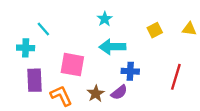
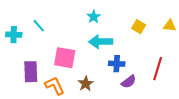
yellow square: (155, 30) -> (139, 27), turned -32
cyan cross: (26, 48) -> (14, 35), moved
purple semicircle: (119, 92) -> (129, 82), moved

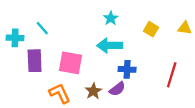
cyan star: (94, 17) -> (111, 18), moved
purple rectangle: (31, 72) -> (35, 61), moved
purple semicircle: (129, 82) -> (117, 89), moved

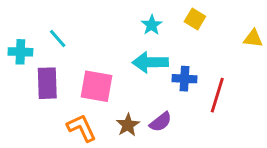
yellow square: (151, 29) -> (195, 19), moved
blue cross: (127, 69) -> (184, 79), moved
red line: (172, 75) -> (217, 95), moved

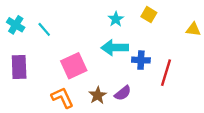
cyan cross: (20, 52) -> (16, 25), moved, turned 30
purple rectangle: (47, 83) -> (19, 67), moved
pink square: (96, 86) -> (74, 66), turned -35

